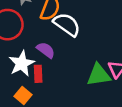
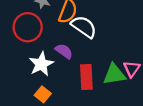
red rectangle: (38, 74) -> (86, 77), moved, size x1.5

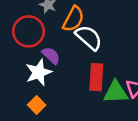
purple semicircle: (64, 51) -> (51, 55), moved
red rectangle: (86, 77) -> (96, 77), moved

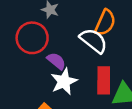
orange semicircle: (73, 19) -> (105, 23), moved
white star: (39, 72) -> (64, 81), moved

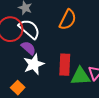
white semicircle: (94, 41) -> (29, 29), moved

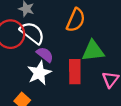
purple semicircle: (28, 48) -> (45, 55), moved
green triangle: (80, 76) -> (93, 51), moved

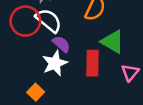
green triangle: (93, 51) -> (113, 42), turned 35

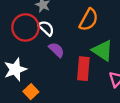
white semicircle: (49, 20) -> (46, 28), size x0.7
white star: (55, 63) -> (15, 69), moved

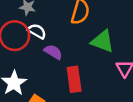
red rectangle: (83, 69) -> (74, 79), moved

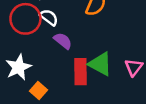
green triangle: (103, 41) -> (100, 64), moved

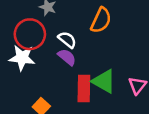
white semicircle: (49, 17) -> (67, 40), moved
white star: (18, 67) -> (22, 58), moved, turned 30

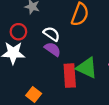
red circle: (30, 34) -> (18, 32), size x0.6

